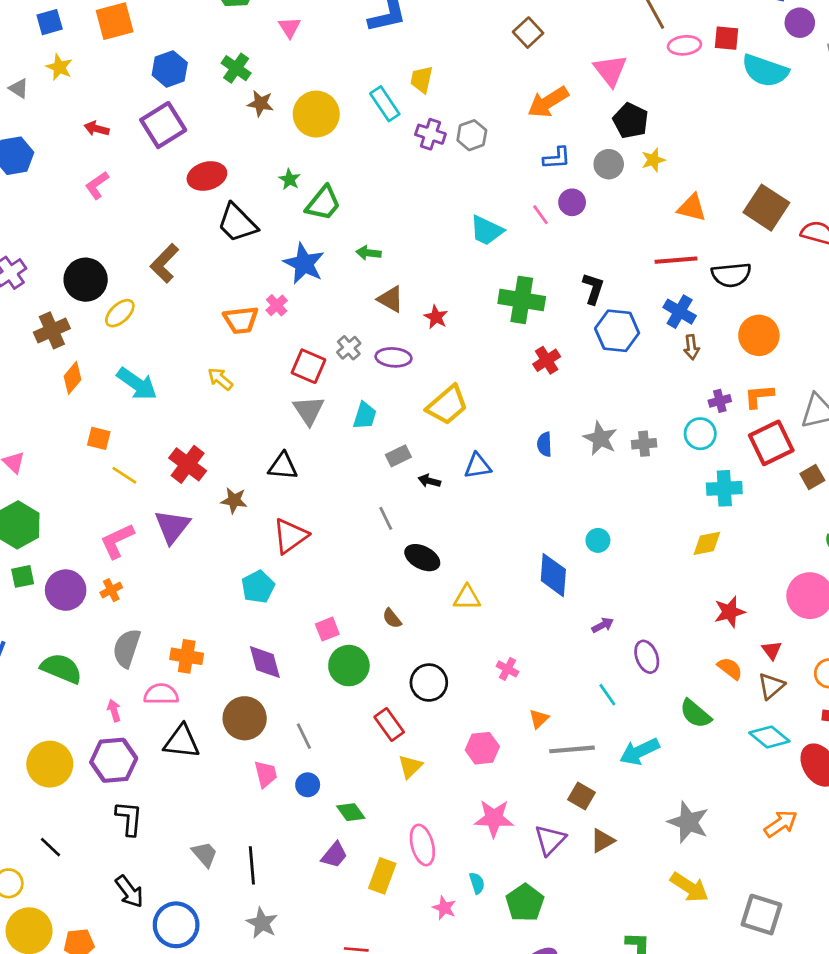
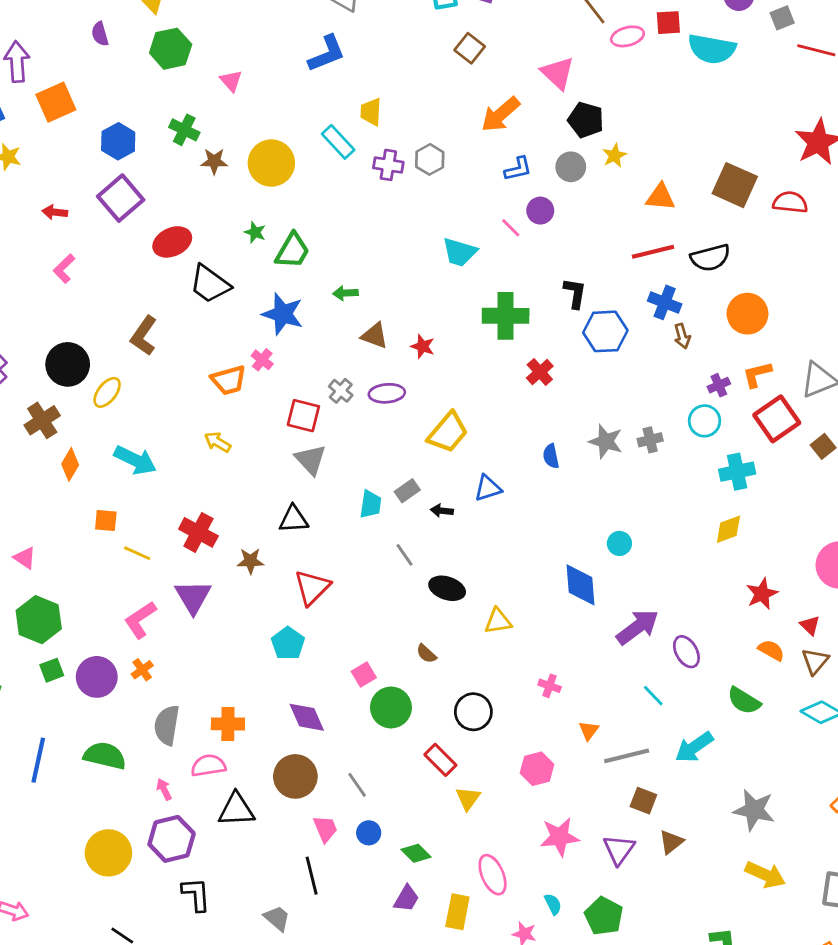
cyan trapezoid: (365, 416) -> (371, 504), moved
purple arrow: (603, 625) -> (638, 627), size x2.0
black line: (252, 865) -> (312, 876), moved

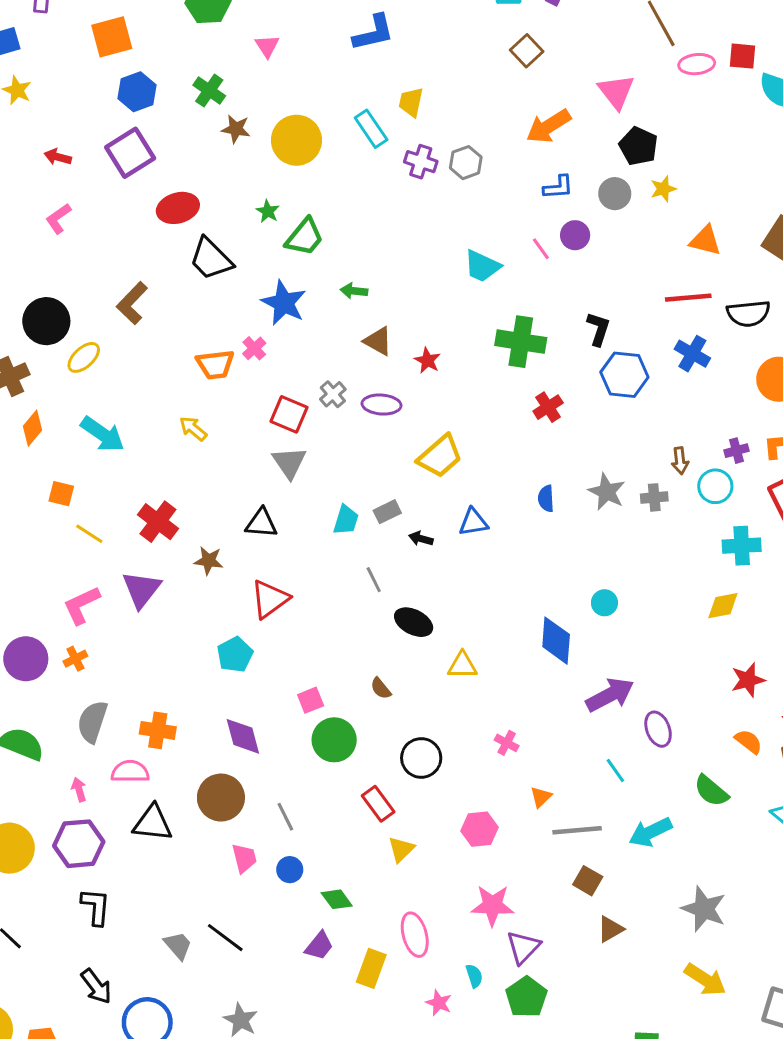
orange square: (56, 102) -> (112, 37), moved
brown arrow: (682, 336) -> (680, 461), moved
purple triangle: (619, 850) -> (523, 947), moved
black line: (312, 876) -> (225, 938), moved, turned -48

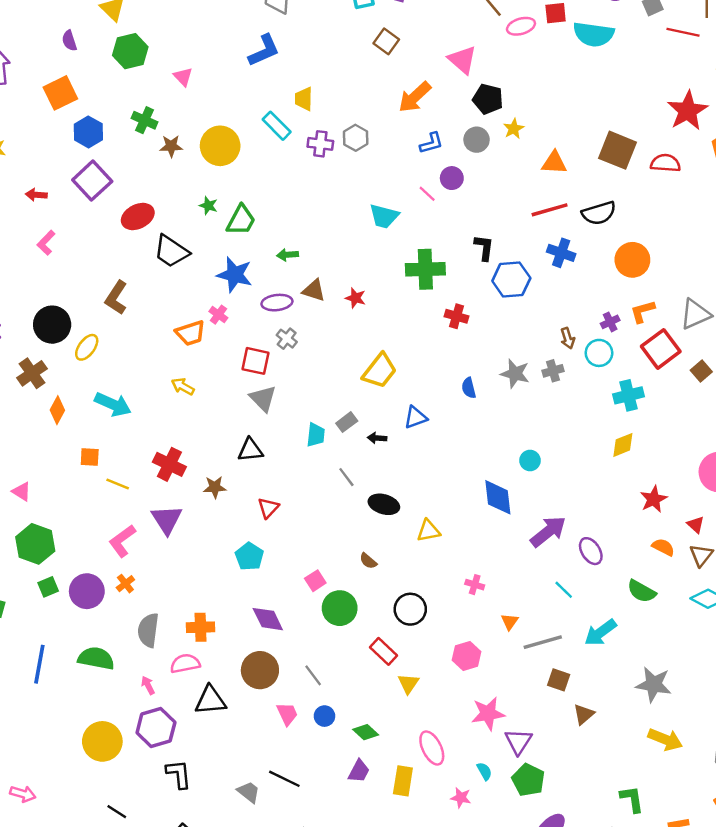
purple ellipse: (382, 405) -> (277, 303), moved
red cross: (548, 407) -> (457, 316), turned -30
red triangle: (270, 599) -> (268, 508), size x0.7

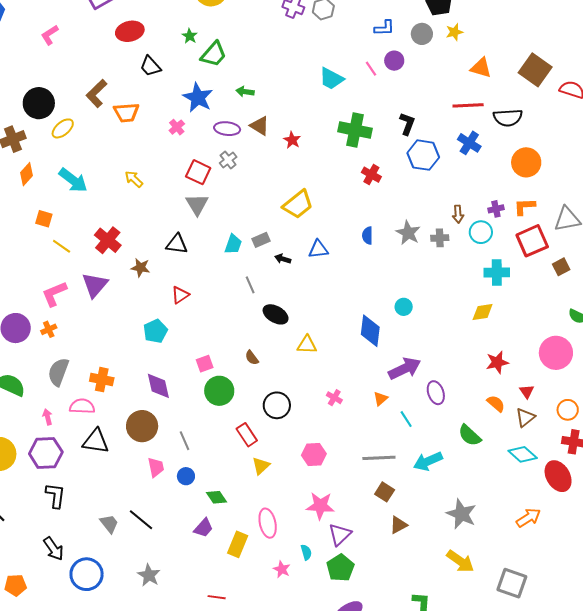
black trapezoid: (171, 251) -> (150, 66), size x0.7
orange trapezoid: (190, 333) -> (126, 112), moved
orange triangle: (510, 622) -> (381, 399), moved

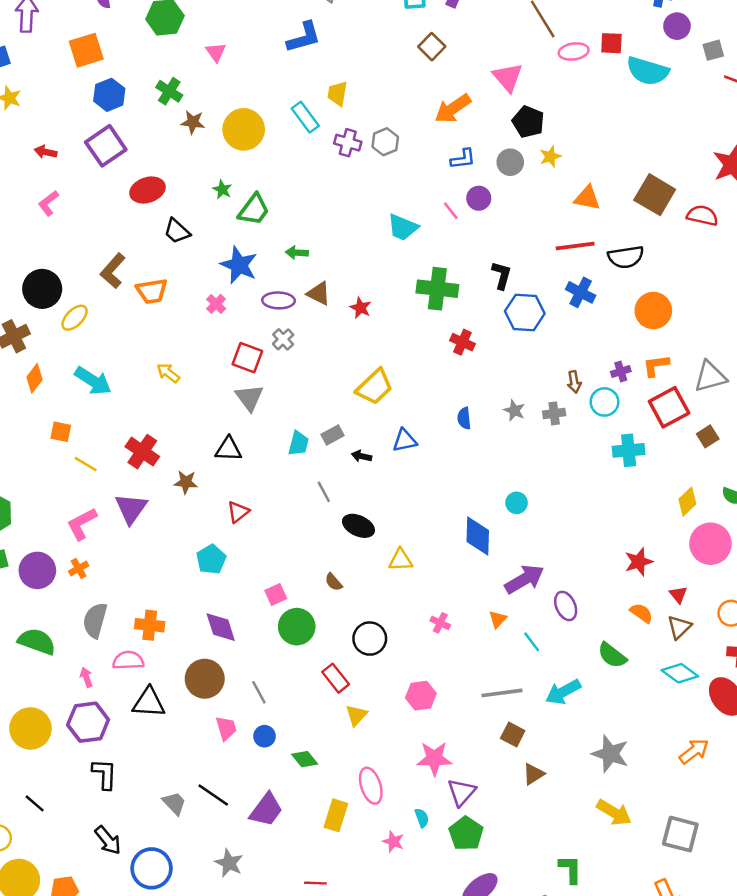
gray star: (408, 233) -> (514, 410), size x0.7
yellow diamond: (483, 312) -> (687, 502), moved, turned -30
purple trapezoid: (203, 528) -> (266, 810), moved, size x1.4

